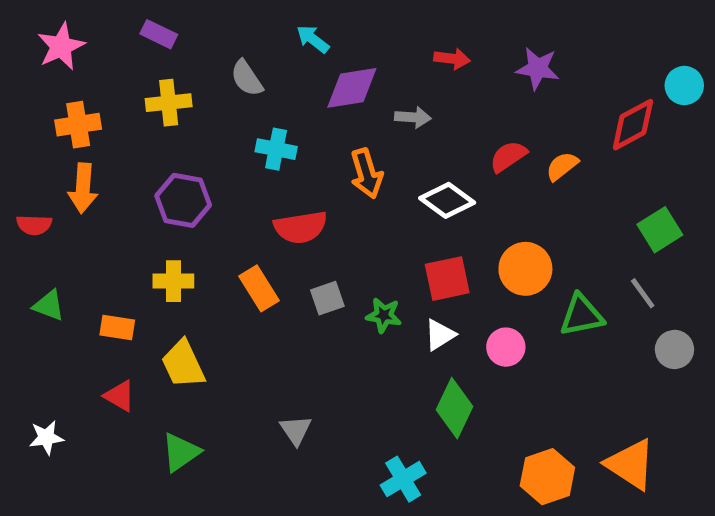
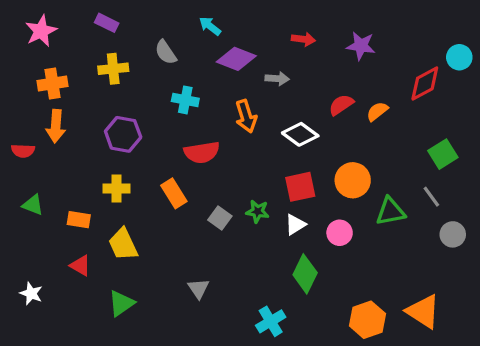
purple diamond: (352, 88) -> (236, 59), turned 30
gray square: (327, 298) -> (220, 218), moved, turned -35
white star: (46, 437) -> (31, 293), turned 30

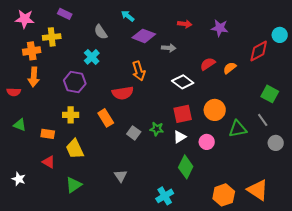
pink star: (41, 31) -> (25, 19), turned 30
yellow cross: (113, 69) -> (52, 37), moved
cyan cross: (185, 100) -> (92, 57), moved, turned 35
orange arrow: (246, 116) -> (139, 71), moved
green square: (443, 154) -> (270, 94), turned -30

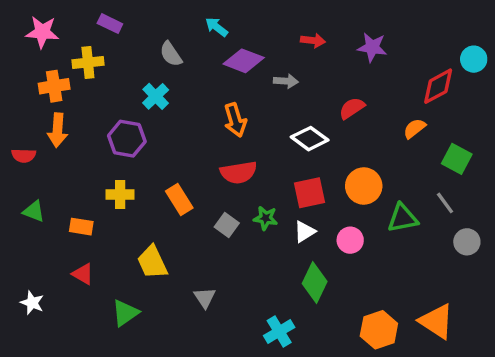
orange semicircle: (230, 68) -> (414, 128), moved
red semicircle: (123, 93) -> (239, 172), moved
yellow trapezoid: (75, 149) -> (152, 262), moved

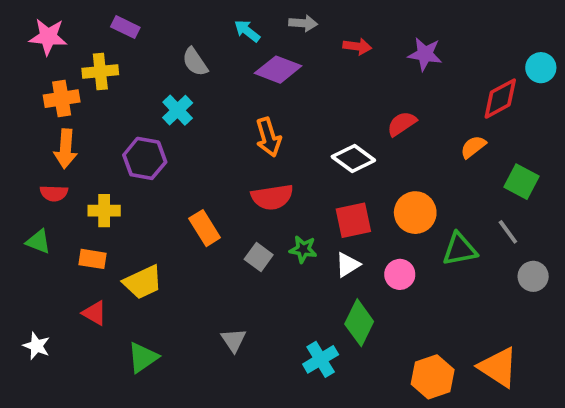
gray arrow: (286, 81) -> (303, 23), moved
red semicircle: (24, 156) -> (54, 193), moved
yellow cross: (120, 194) -> (104, 211), moved
yellow trapezoid: (152, 262) -> (143, 282), moved, turned -90
cyan cross: (279, 331) -> (321, 359), moved

